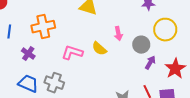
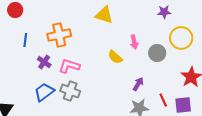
pink L-shape: (72, 53) -> (69, 66), moved
purple arrow: (150, 63) -> (138, 84), moved
blue trapezoid: (28, 84) -> (44, 92), turned -60

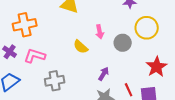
gray cross: (70, 91) -> (55, 81), moved, turned -30

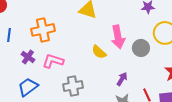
pink arrow: (100, 32) -> (118, 37), size x1.6

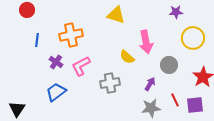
gray circle: (141, 48) -> (169, 65), moved
pink L-shape: (53, 61) -> (81, 66), turned -45
gray cross: (73, 86) -> (110, 83), moved

